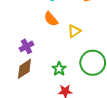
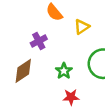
purple cross: (26, 46) -> (39, 41), moved

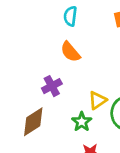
yellow triangle: (82, 27) -> (97, 100), moved

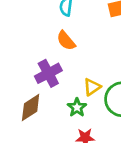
purple cross: (52, 86) -> (48, 73), size x1.4

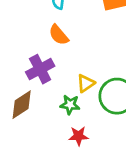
green star: (77, 107) -> (70, 105), turned -30

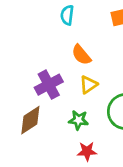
orange semicircle: (59, 35) -> (81, 55), moved
yellow triangle: (86, 83) -> (88, 85), moved

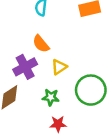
orange semicircle: (81, 55) -> (41, 44), moved

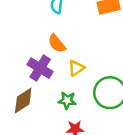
purple cross: (25, 67) -> (40, 68), turned -30

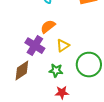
orange semicircle: (57, 43) -> (48, 27), turned 91

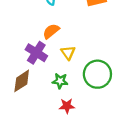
yellow triangle: (63, 46) -> (68, 53), turned -32

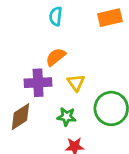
purple cross: (36, 53) -> (38, 83), turned -35

